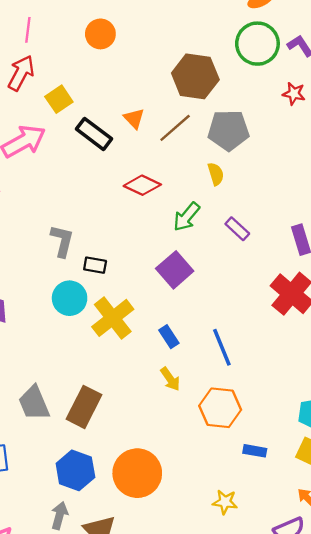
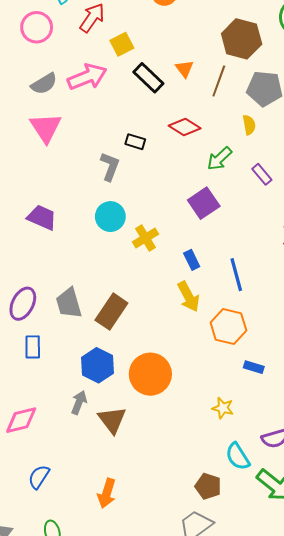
brown line: (175, 128) -> (219, 81), turned -36
black rectangle: (95, 265) -> (135, 142), moved
yellow cross: (113, 318) -> (145, 238), size x0.7
yellow arrow: (170, 379) -> (189, 297), size x1.4

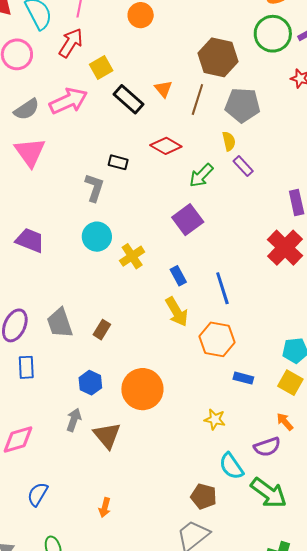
purple rectangle: (262, 174) -> (243, 166), moved
brown rectangle: (111, 312) -> (102, 330), size x0.6
blue hexagon: (97, 365) -> (90, 383), size x0.7
orange arrow: (107, 493) -> (105, 508), size x0.7

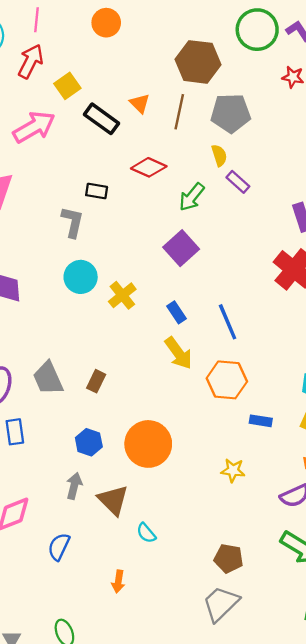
cyan semicircle: (231, 466) -> (146, 533), moved, size x0.7
blue semicircle: (38, 494) -> (59, 547), moved

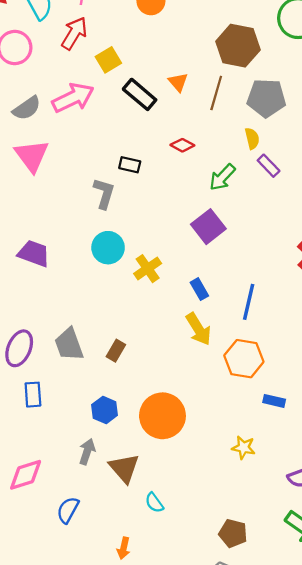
red diamond: (149, 167) -> (182, 145), size x0.7
blue line: (228, 322) -> (249, 302), turned 32

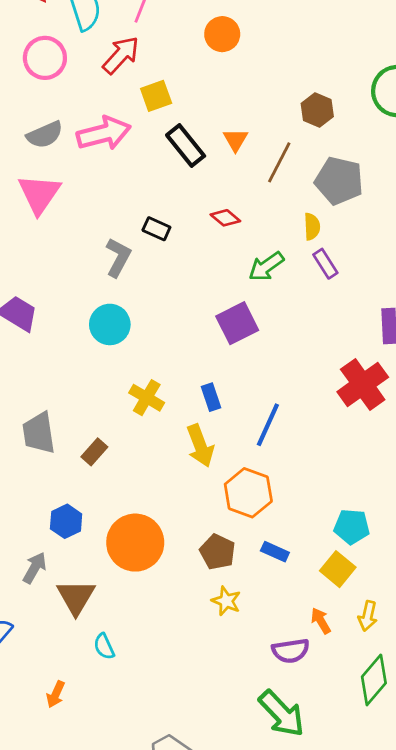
brown hexagon: (238, 46) -> (317, 110), size x0.6
yellow cross: (148, 269) -> (147, 398), moved, turned -36
brown pentagon: (233, 533) -> (218, 552), moved

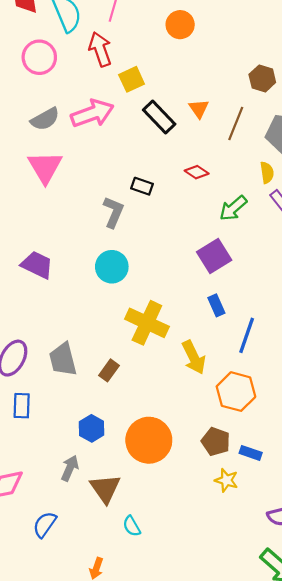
red arrow: (121, 55) -> (100, 49), turned -56
blue rectangle: (211, 397) -> (216, 305), moved
yellow cross: (147, 398) -> (147, 323), size x1.5
blue rectangle: (275, 552) -> (251, 453), moved

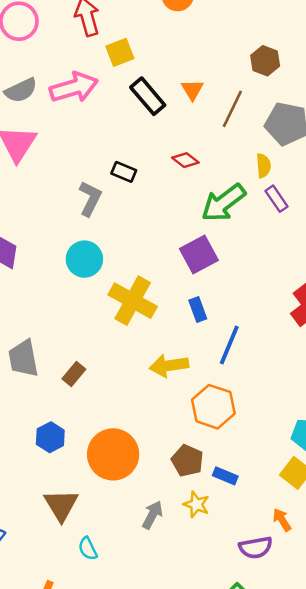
green arrow: (233, 208) -> (223, 203), size x1.4
yellow cross: (147, 323) -> (133, 301), moved
yellow arrow: (194, 357) -> (169, 366), turned 104
gray arrow: (70, 468) -> (152, 515), moved

